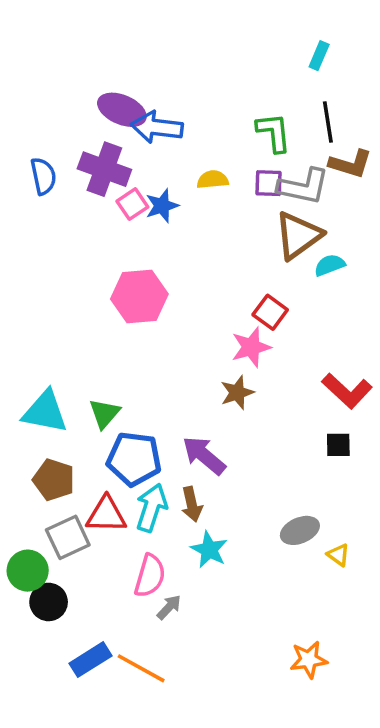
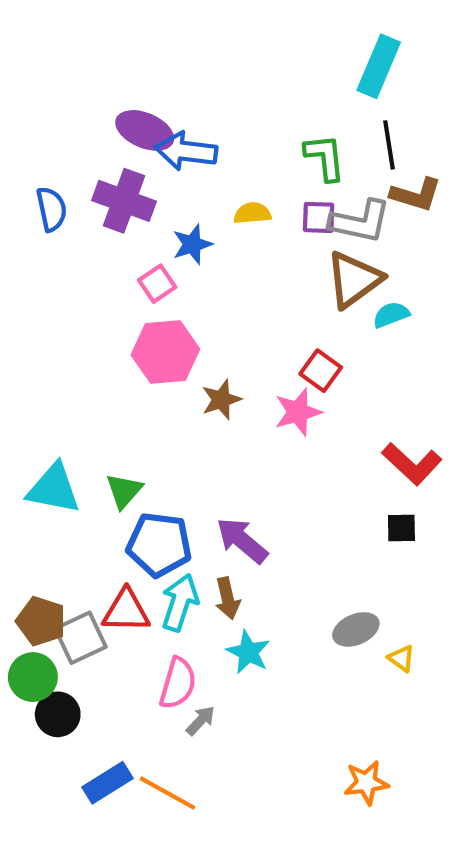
cyan rectangle: (319, 56) -> (379, 66), size x1.8
pink square: (132, 204) -> (157, 284), moved
brown star: (237, 393) -> (221, 400), moved
brown pentagon: (54, 480) -> (41, 621), moved

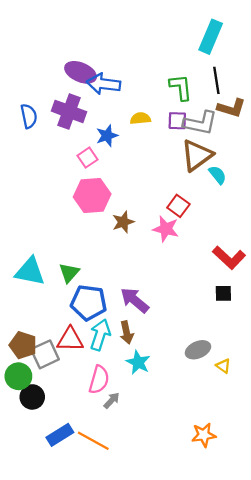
cyan semicircle: (391, 315) -> (218, 175), turned 72
pink star: (298, 412) -> (166, 229), turned 30

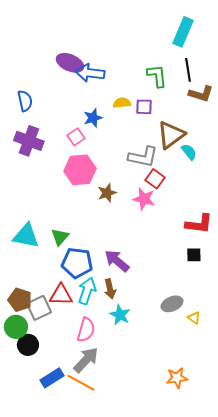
purple cross: (69, 111) -> (29, 141), moved
purple square: (177, 121) -> (144, 107), moved
gray L-shape: (200, 123) -> (143, 157), moved
red L-shape: (229, 258) -> (199, 224), turned -36
gray arrow: (112, 400) -> (86, 360), moved, size x1.8

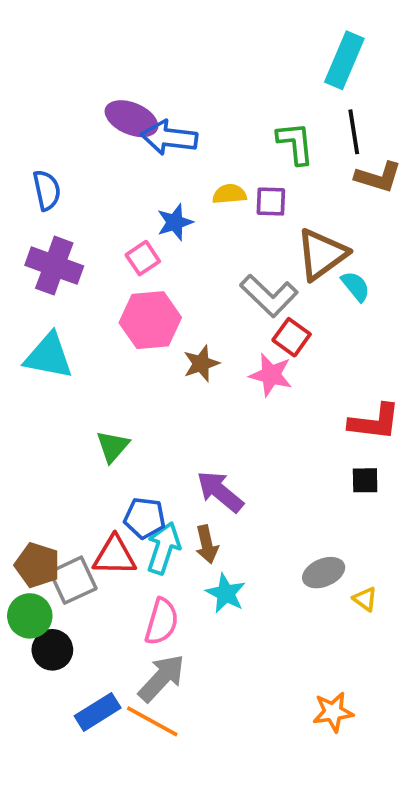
gray L-shape: (143, 157) -> (269, 296), turned 32
cyan triangle: (26, 236) -> (49, 356), moved
blue pentagon: (77, 263) -> (145, 518), moved, size x0.7

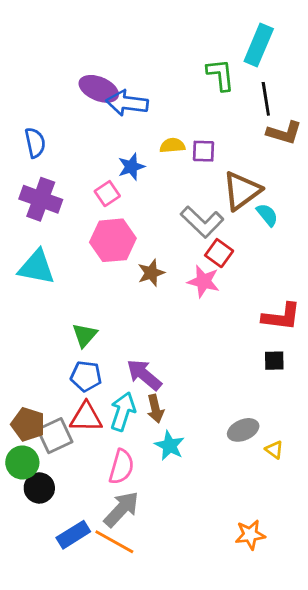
green L-shape: (295, 143) -> (220, 75), moved
purple arrow: (220, 492) -> (144, 375), moved
blue pentagon: (145, 518) -> (86, 376), moved

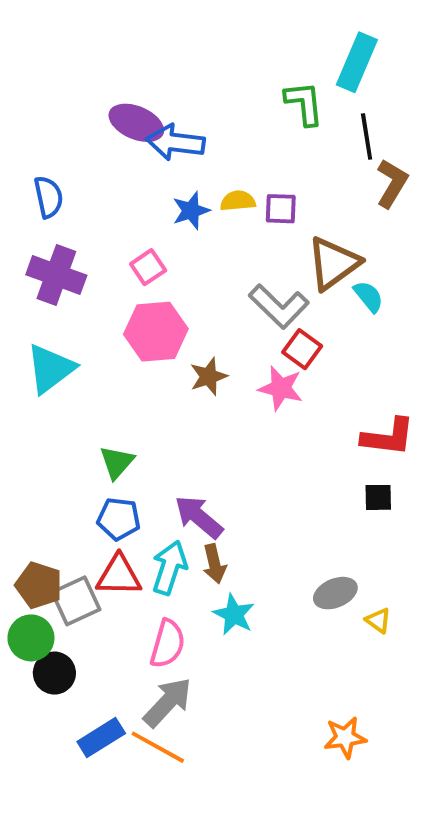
brown L-shape: (284, 133) -> (392, 183), turned -76
blue star: (131, 167) -> (191, 211), moved
cyan triangle: (36, 267) -> (50, 369), turned -48

